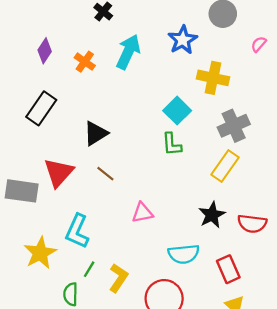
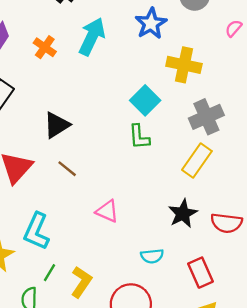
pink triangle: (142, 213) -> (107, 211), turned 35
cyan semicircle: (184, 254) -> (152, 256), size x0.7

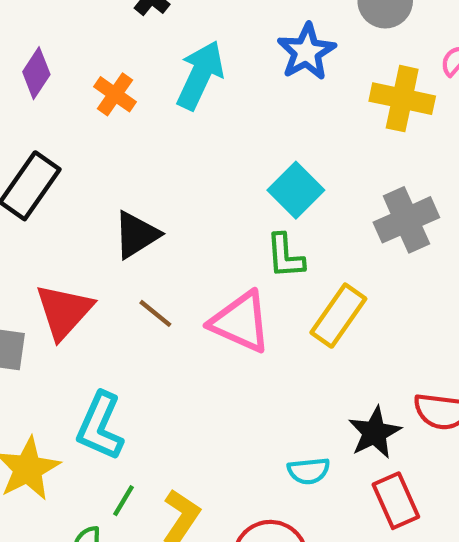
yellow cross: (184, 65) -> (402, 99), moved
yellow rectangle: (197, 160) -> (338, 316), moved
pink triangle: (107, 211) -> (241, 322), moved, size x1.5
black star: (183, 214) -> (375, 433), moved

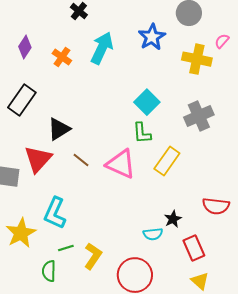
black triangle: (136, 235) -> (59, 129), moved
black star: (375, 433) -> (173, 219), moved, size x0.7
green line: (124, 501) -> (66, 248), turned 42

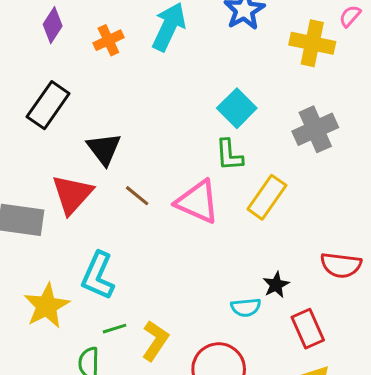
orange cross: (62, 57) -> (108, 40), turned 30
black triangle: (59, 129) -> (104, 149), turned -35

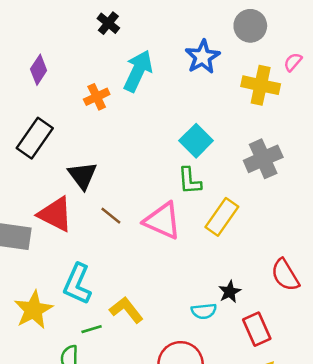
orange cross: (108, 40) -> (97, 97), moved
red triangle: (72, 194) -> (55, 214), turned -45
red semicircle: (341, 265) -> (285, 275), turned 52
yellow L-shape: (155, 341) -> (126, 310), moved, turned -72

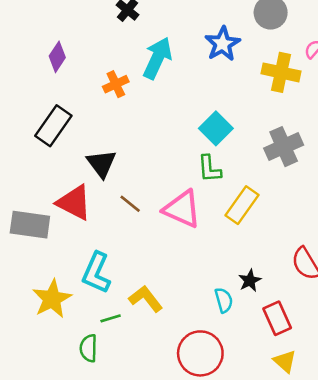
cyan semicircle: (204, 311) -> (224, 300), turned -100

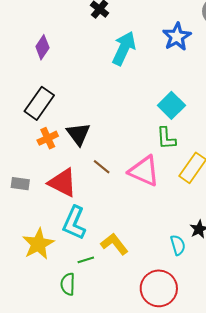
orange cross: (116, 84) -> (48, 138), moved
red triangle: (74, 203) -> (63, 183), moved
gray rectangle: (30, 225) -> (20, 184), size x0.6

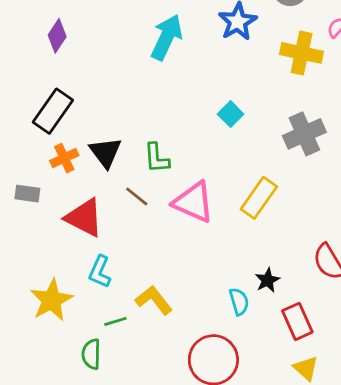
cyan square: (171, 105) -> (231, 114), size x0.7
green L-shape: (166, 138) -> (157, 158), moved
gray rectangle: (20, 184) -> (27, 194), moved
cyan L-shape: (74, 223) -> (100, 272), size x0.7

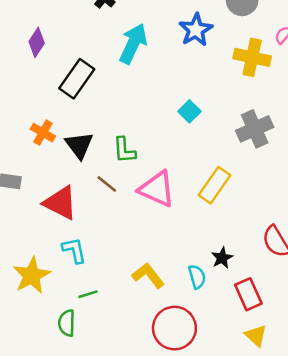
black rectangle: (53, 111) -> (77, 79), moved
orange cross: (64, 158) -> (43, 133), moved, turned -35
cyan L-shape: (100, 272) -> (74, 250), turned 144
yellow L-shape: (154, 300) -> (148, 275), moved

